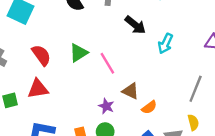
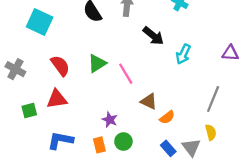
purple star: (106, 106) -> (110, 120), moved

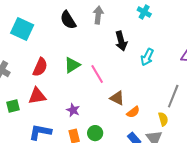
black arrow: (153, 36) -> (121, 41), turned 36
red semicircle: (60, 66) -> (40, 67), turned 60
purple star: (110, 120) -> (73, 110), moved
yellow semicircle: (211, 132) -> (163, 119), moved

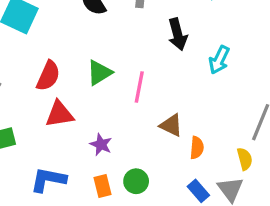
pink line: (97, 74) -> (139, 87), turned 42
red triangle: (37, 96) -> (59, 114), moved
orange semicircle: (133, 112) -> (197, 148), turned -48

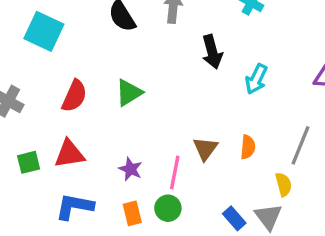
pink line: (139, 87) -> (175, 173), moved
red triangle: (59, 114) -> (69, 154), moved
brown triangle: (171, 125) -> (205, 149), turned 40
orange semicircle: (197, 148) -> (248, 147), moved

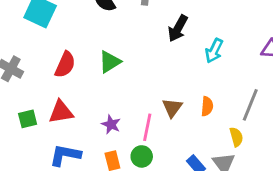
black arrow: (212, 52) -> (178, 28), turned 44

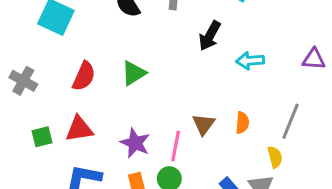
cyan arrow: (214, 51) -> (250, 61), turned 60
purple star: (111, 124) -> (135, 143), size x1.4

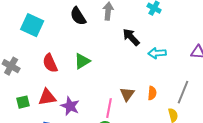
black arrow: (210, 36) -> (131, 37), turned 108
red semicircle: (84, 76) -> (50, 63), turned 132
purple star: (135, 143) -> (70, 106), moved

